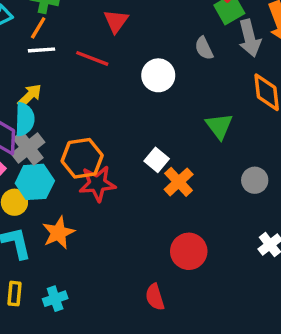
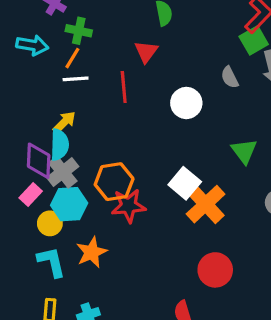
red line: (92, 58) -> (124, 87), turned 64
white square: (157, 160) -> (185, 183), size x1.4
orange cross: (179, 182) -> (206, 204), size x1.4

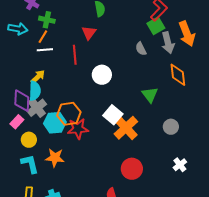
white circle: (186, 103) -> (102, 75), moved
cyan hexagon: (69, 204) -> (55, 123), moved
orange star: (92, 252) -> (55, 158), turned 30

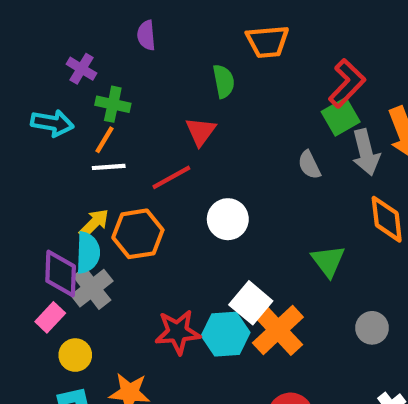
red line: (75, 55) -> (171, 177), turned 66
orange hexagon: (69, 114) -> (138, 234), moved
cyan hexagon: (55, 123) -> (226, 334), moved

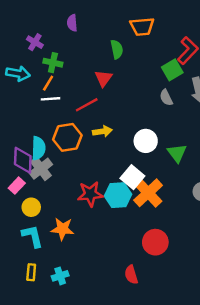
green square: (341, 117) -> (172, 70), moved
white circle: (228, 219) -> (146, 141), moved
yellow arrow: (94, 223) -> (102, 131), moved, turned 36

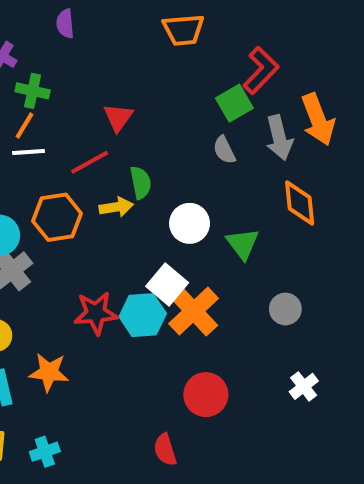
green semicircle: (117, 49) -> (141, 183), moved

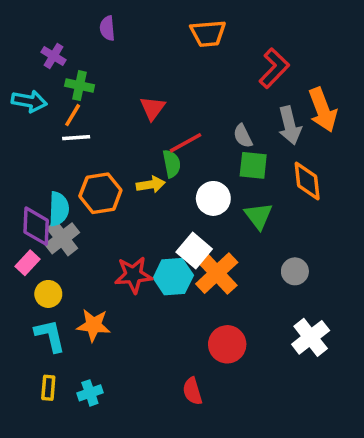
green square: (234, 103) -> (253, 165), moved, turned 36
red line: (90, 162) -> (185, 143), moved
white cross: (304, 386) -> (311, 337), size x1.5

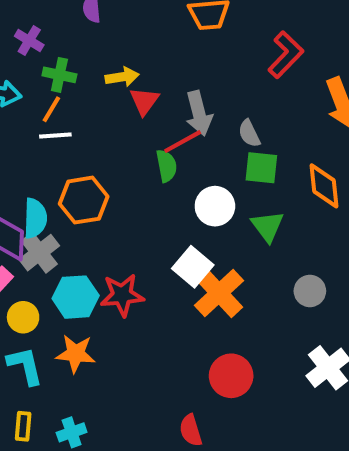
gray arrow: (290, 125) -> (199, 113), moved
yellow arrow: (151, 185) -> (122, 77), moved
cyan hexagon: (173, 277) -> (76, 297), moved

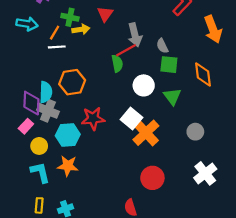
green cross: (59, 75) -> (70, 17), moved
yellow arrow: (122, 77) -> (81, 29), moved
red triangle: (144, 101) -> (105, 14), moved
gray cross: (39, 253) -> (48, 111), turned -30
red star: (122, 295) -> (93, 118), moved

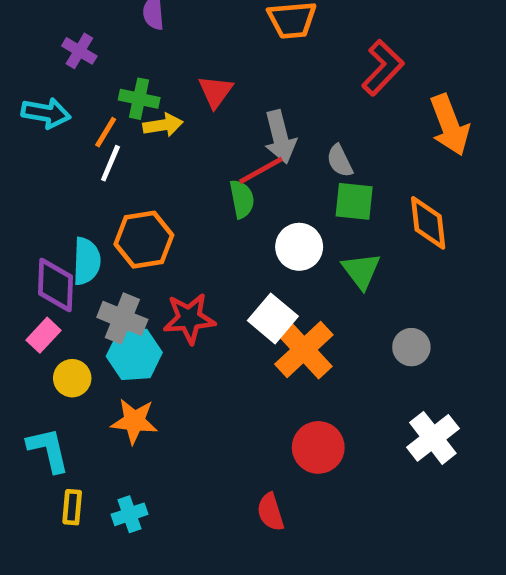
white line: (57, 47) -> (110, 163), turned -63
gray cross: (48, 111) -> (122, 318), moved
cyan L-shape: (40, 172) -> (48, 450), moved

